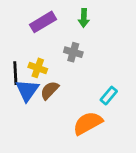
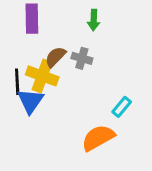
purple rectangle: (43, 22) -> (32, 19), moved, turned -60
yellow cross: (38, 68) -> (42, 76), size x1.5
brown semicircle: (50, 90) -> (55, 57), moved

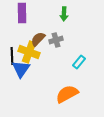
gray cross: (82, 58) -> (56, 40), turned -32
cyan rectangle: (122, 107) -> (79, 62), moved

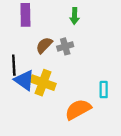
yellow cross: (29, 52) -> (43, 83), moved
cyan rectangle: (79, 62) -> (104, 90), moved, turned -40
blue triangle: (21, 69) -> (24, 80), turned -30

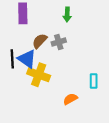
blue triangle: (24, 80) -> (27, 59), moved
orange semicircle: (78, 109) -> (70, 99), size x0.6

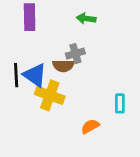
green arrow: (67, 15) -> (86, 19), turned 96
brown semicircle: (40, 41) -> (63, 66), moved, turned -133

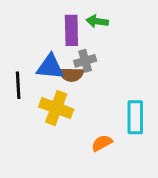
purple rectangle: (30, 17) -> (71, 30), moved
blue triangle: (35, 75) -> (50, 67), moved, turned -30
cyan rectangle: (120, 103) -> (135, 117), size x1.5

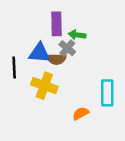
green arrow: (97, 21) -> (77, 35), moved
gray cross: (85, 61) -> (67, 48), turned -35

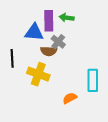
green arrow: (77, 35) -> (67, 18), moved
blue triangle: (40, 53) -> (34, 32), moved

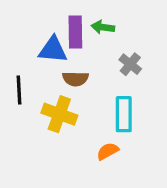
gray cross: (58, 42) -> (130, 64), moved
cyan rectangle: (93, 80) -> (124, 114), moved

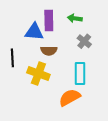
green arrow: (103, 27) -> (75, 18), moved
orange semicircle: (108, 151) -> (70, 97), size x1.5

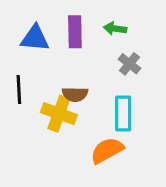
blue triangle: (34, 32) -> (35, 38), moved
brown semicircle: (49, 51) -> (75, 94), moved

